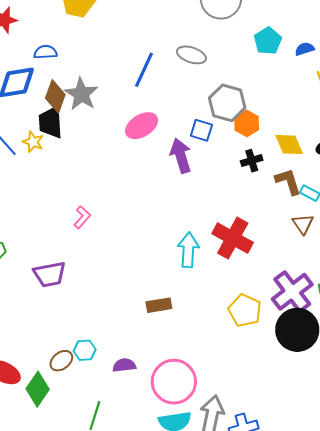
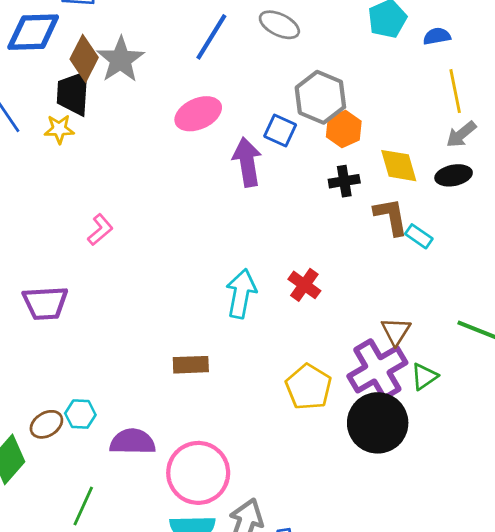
yellow star: (33, 142) -> (59, 129), moved, turned -30
brown triangle: (303, 224) -> (396, 331), moved
red cross: (233, 238) -> (304, 285), size x0.6
purple semicircle: (124, 365) -> (133, 442), size x1.4

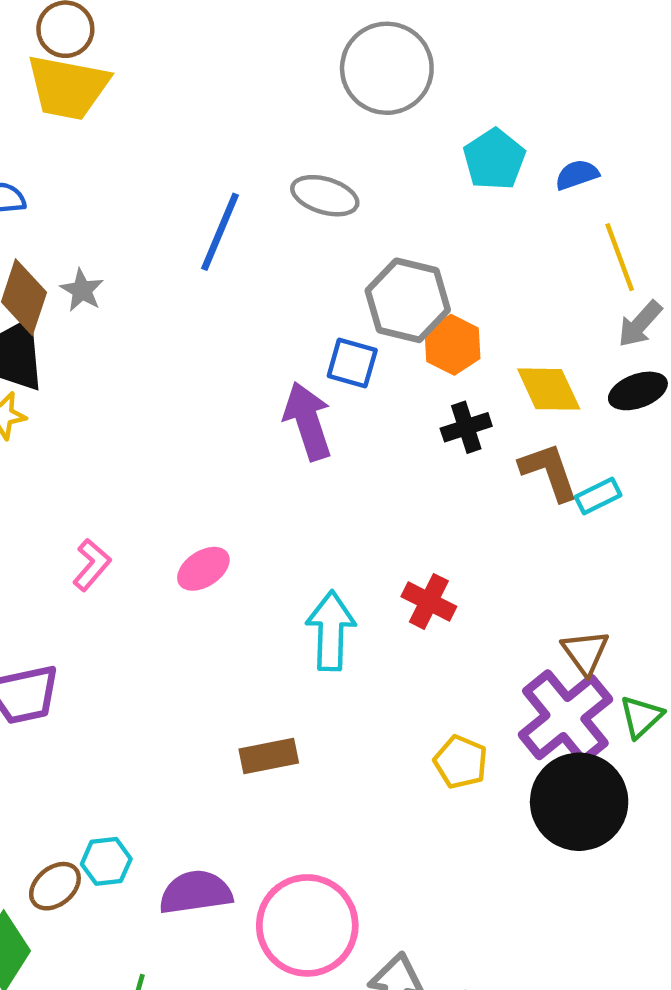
gray star: (121, 60) -> (82, 290), size x0.6
pink ellipse: (198, 114) -> (203, 569), moved, size x0.7
cyan rectangle: (419, 236) -> (598, 496), turned -52
yellow pentagon: (308, 387) -> (461, 762), size x0.7

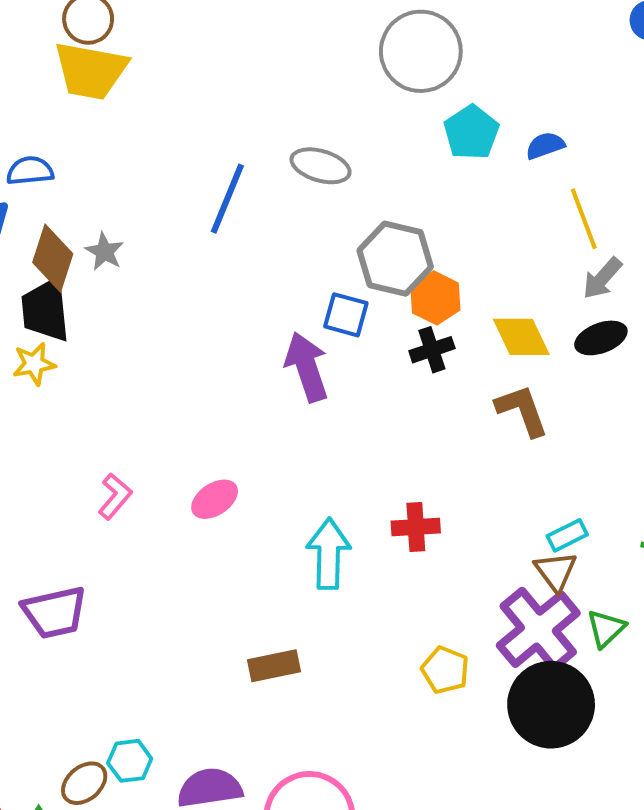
gray circle: (387, 68) -> (421, 51), moved
black cross: (466, 427) -> (432, 350), moved
cyan rectangle: (598, 496) -> (567, 535), moved
red cross: (429, 601) -> (416, 527), turned -30

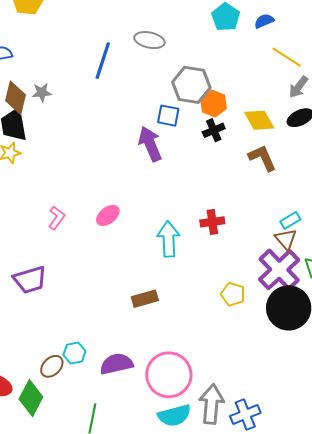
yellow line: (584, 219) -> (287, 57), turned -32
gray star: (104, 252) -> (42, 92), turned -30

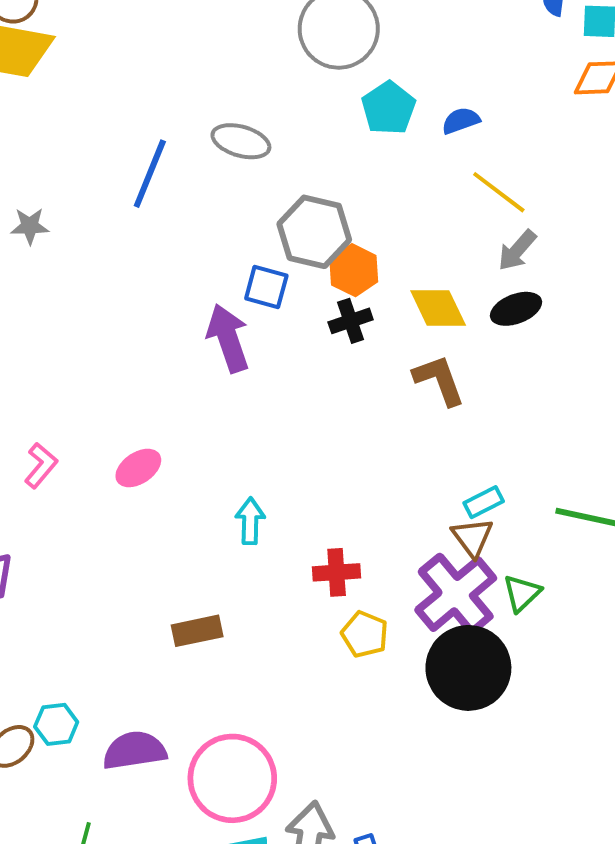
red cross: (212, 222) -> (337, 572), moved
cyan arrow: (169, 239) -> (250, 521), size x0.7

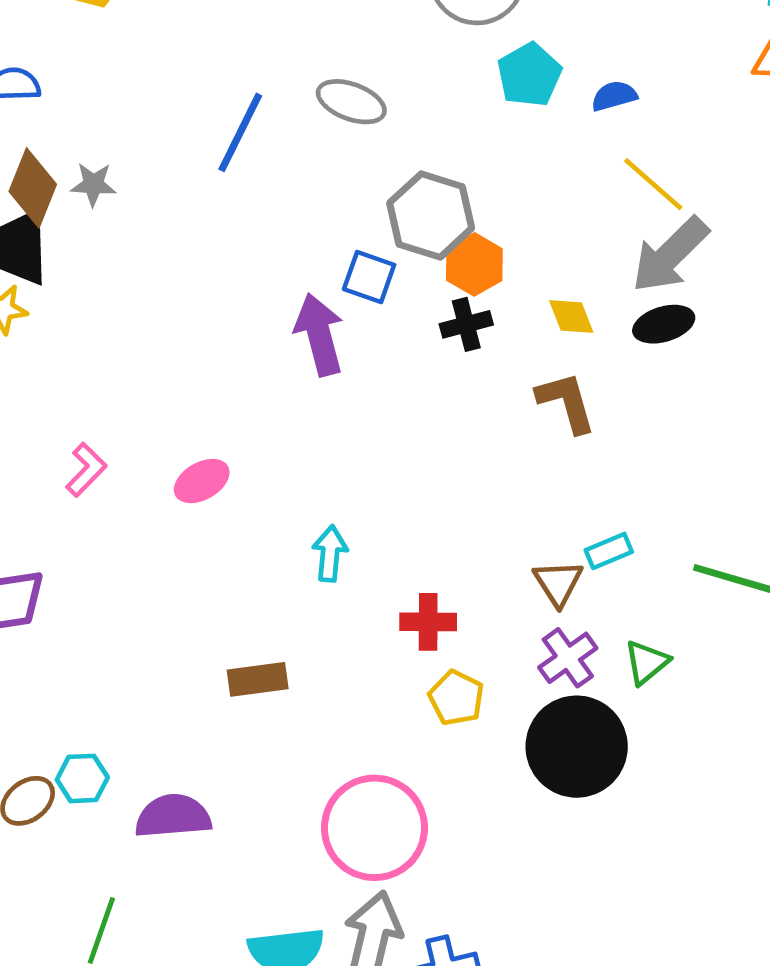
gray arrow: (517, 250) -> (670, 255), size x1.6
yellow diamond: (438, 308) -> (571, 316), size x0.7
brown triangle: (472, 537) -> (558, 583), moved
purple cross: (456, 594) -> (568, 658), size x0.6
pink circle: (232, 778) -> (374, 828), moved

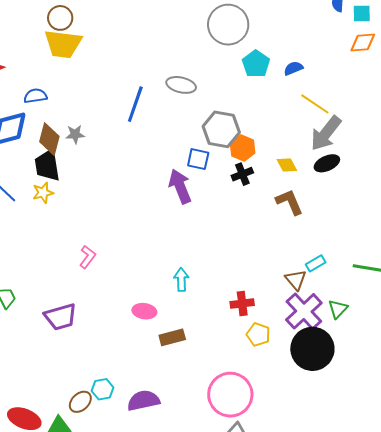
pink ellipse: (202, 481) -> (144, 311), moved, turned 45
cyan arrow: (330, 553) -> (181, 280), moved
purple cross: (568, 658) -> (304, 311), size x1.5

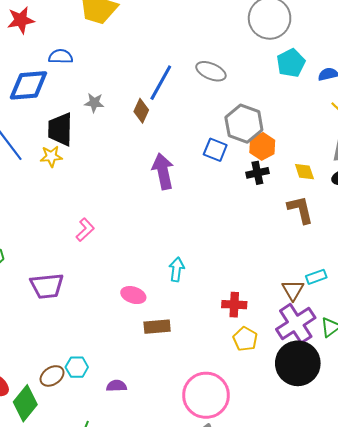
brown diamond: (49, 139) -> (141, 111), moved, size x0.7
purple arrow: (180, 186) -> (163, 171), moved
purple semicircle: (143, 401) -> (117, 386), size x0.6

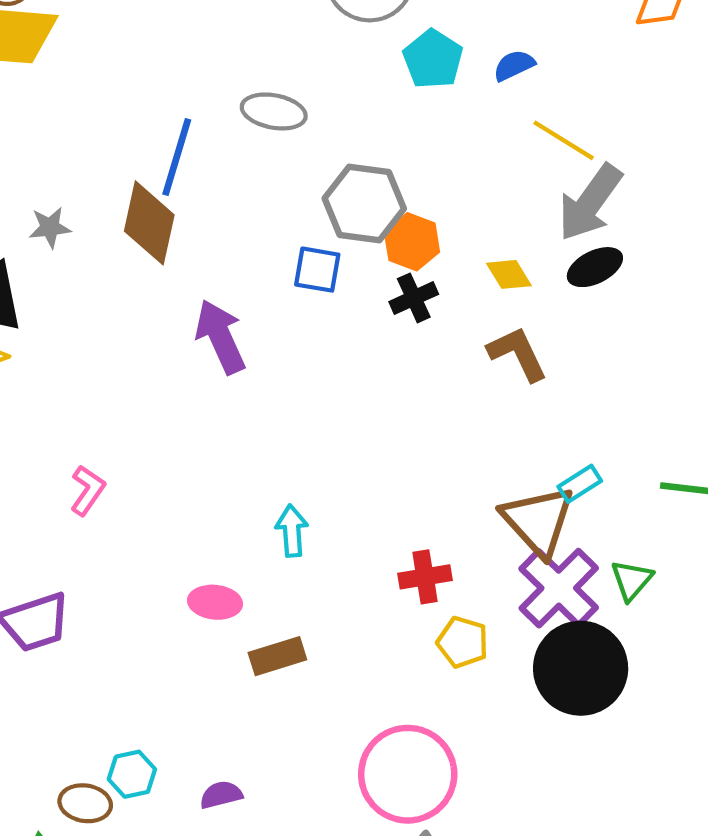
brown diamond: (141, 111) -> (149, 223), size x1.6
brown triangle: (293, 290) -> (538, 521), size x1.6
brown ellipse: (52, 376) -> (85, 803), turned 55

